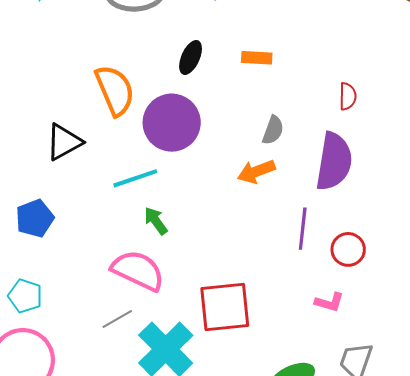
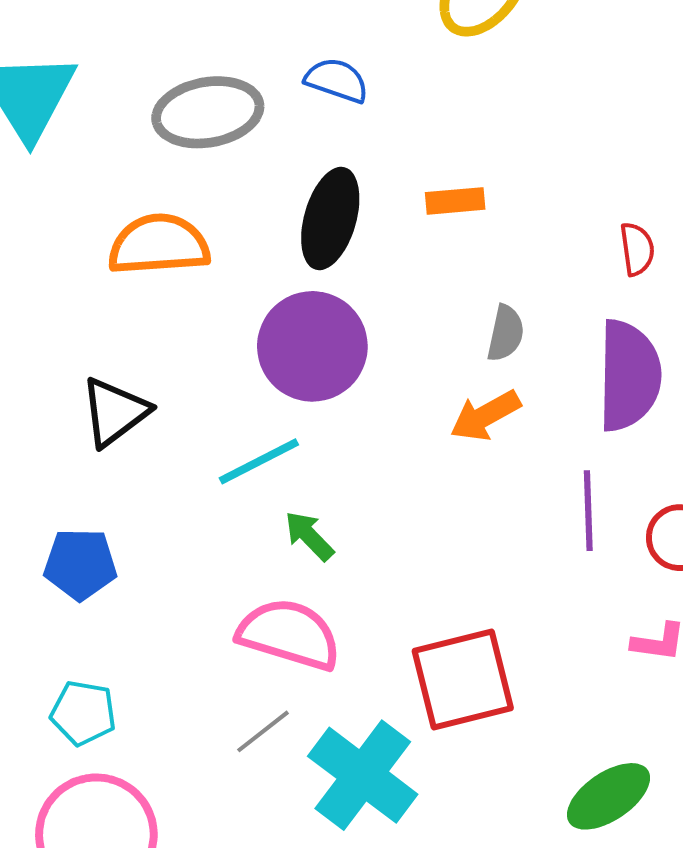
black ellipse: (191, 57) -> (330, 219), size x1.5
orange semicircle: (115, 90) -> (159, 245), moved, turned -63
blue pentagon: (35, 218) -> (80, 564), turned 30

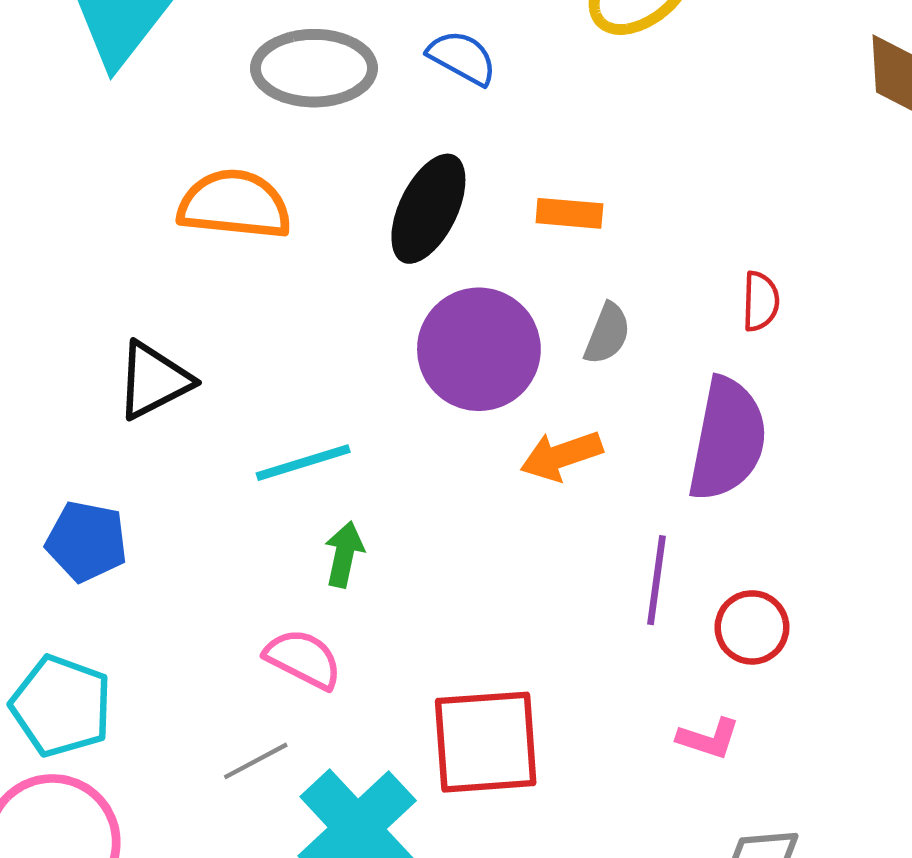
gray semicircle: (506, 333) -> (607, 334), moved
purple circle: (312, 346) -> (479, 349), moved
green arrow: (309, 536) -> (344, 554), turned 46
pink semicircle: (289, 634) -> (303, 659), size x0.7
cyan pentagon: (83, 713) -> (61, 706), size x1.4

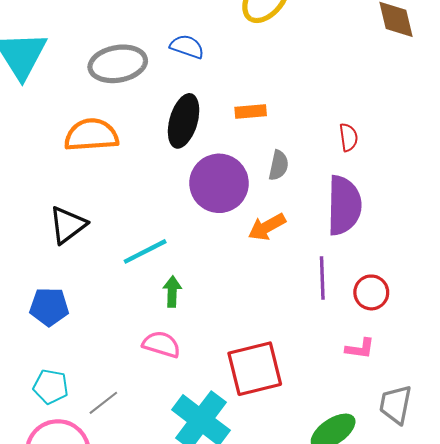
cyan pentagon: (61, 706) -> (51, 387), size x0.7
gray line: (256, 761) -> (103, 403), moved

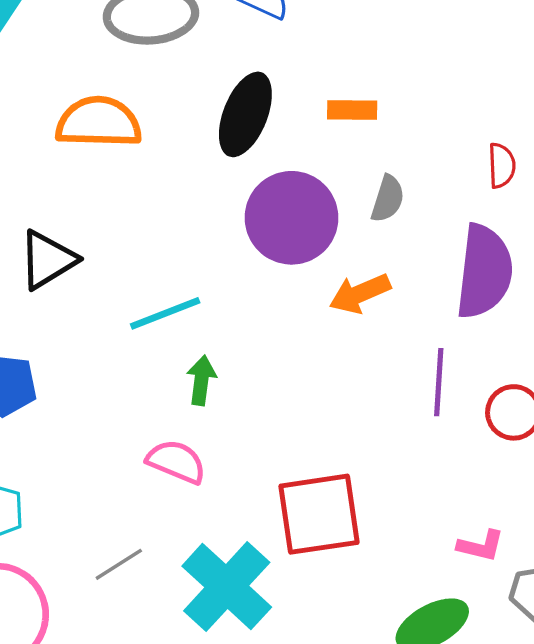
pink L-shape: (360, 349) -> (481, 546), moved
gray line: (103, 403) -> (119, 564), moved

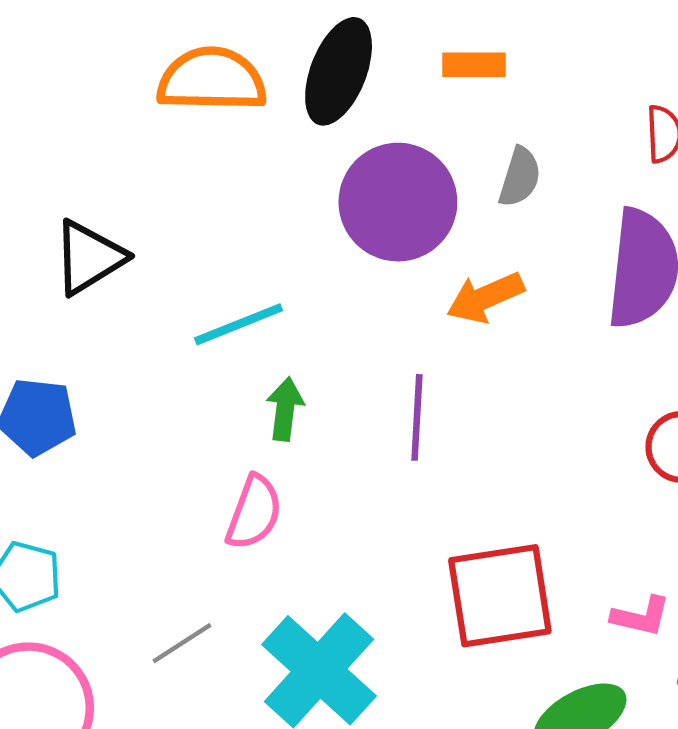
orange semicircle: (99, 122) -> (212, 80), moved
purple line: (439, 382) -> (417, 417), moved
pink semicircle: (176, 462) -> (254, 512), turned 88
red square: (319, 514) -> (500, 596), moved

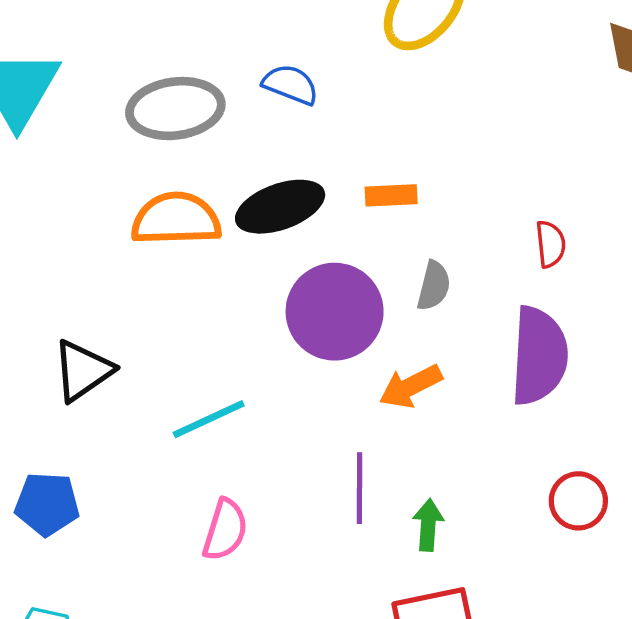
black ellipse: (339, 71) -> (280, 207), turned 52
green arrow: (285, 409) -> (428, 525), moved
pink semicircle: (254, 512) -> (225, 530), moved

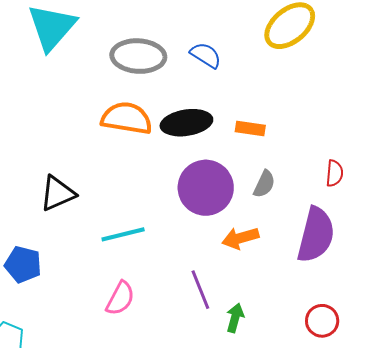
purple line: (360, 488) -> (200, 290), turned -33

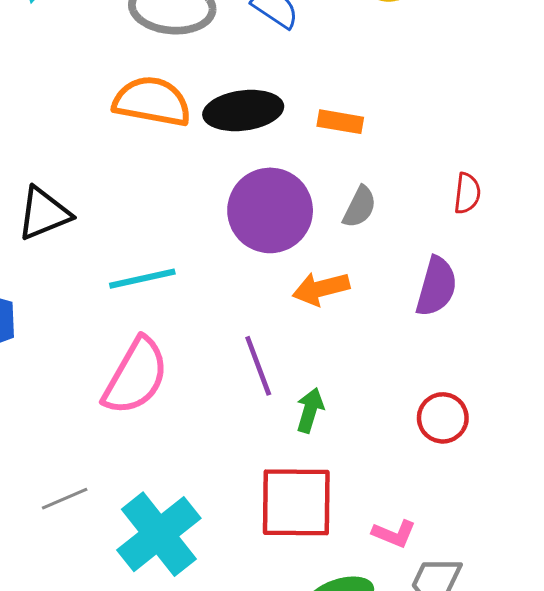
purple semicircle: (316, 235) -> (436, 287), size x0.7
pink semicircle: (120, 298) -> (136, 376), size x1.5

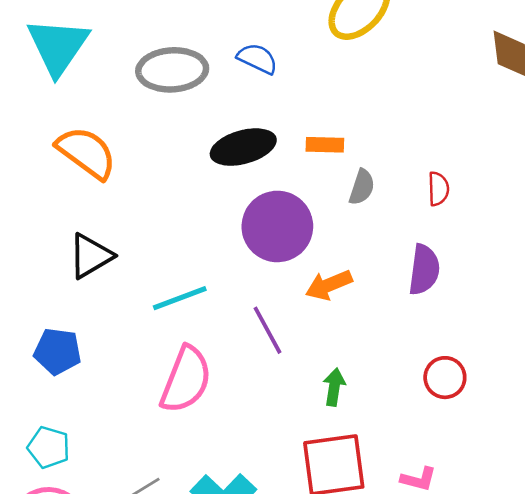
orange semicircle: (152, 101) -> (86, 153), moved, turned 34
gray semicircle: (360, 207) -> (362, 187), moved
purple line: (258, 366) -> (267, 330), moved

